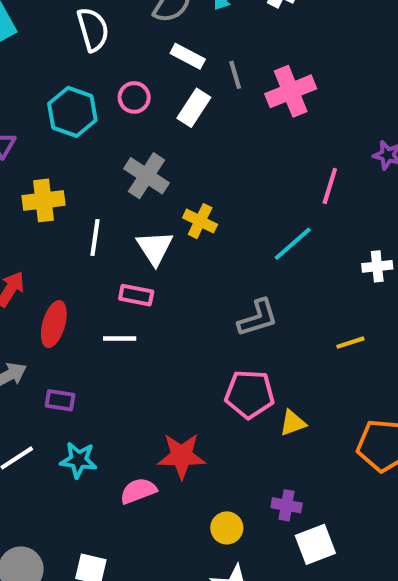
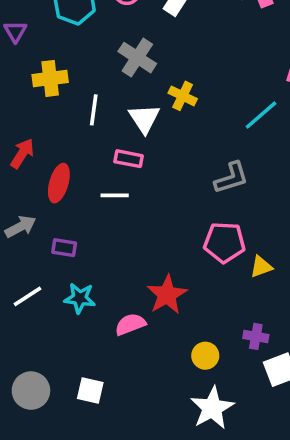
red star: (182, 456) -> (167, 295), turned -30

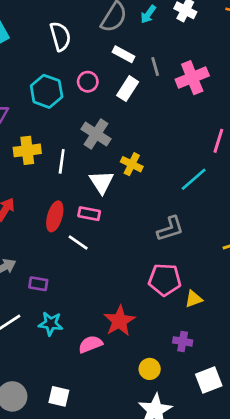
white line: (94, 110) -> (62, 161), moved
red ellipse: (59, 183) -> (55, 216), moved
white line: (115, 195) -> (78, 242), turned 35
purple cross: (256, 336) -> (183, 341), moved

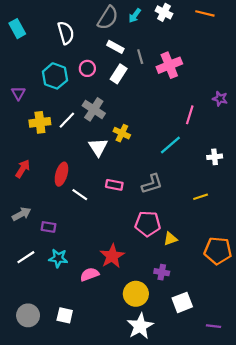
white line: (62, 161) -> (67, 120), moved, turned 36
pink rectangle: (89, 214) -> (114, 185), moved
yellow circle: (150, 369) -> (136, 294), size x1.5

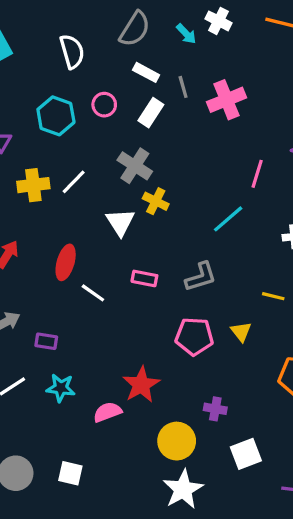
cyan arrow: (135, 16) -> (186, 34), moved, turned -80
gray cross: (94, 109) -> (135, 166), moved
yellow line: (201, 197) -> (273, 296), turned 32
yellow triangle: (170, 239) -> (241, 332), moved, turned -48

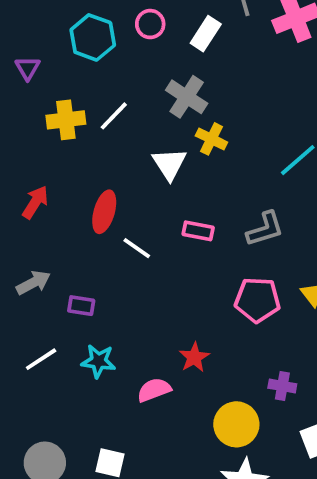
red star: (141, 385) -> (194, 357), size x0.7

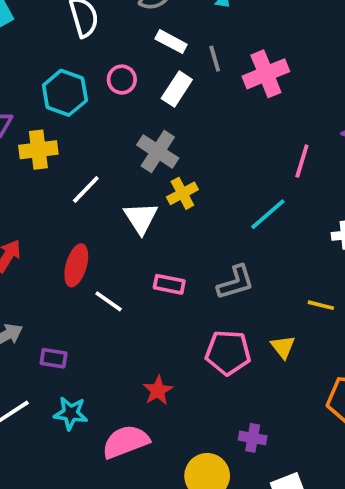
white line: (114, 116) -> (86, 189), moved
yellow cross: (66, 120) -> (38, 150), moved
yellow cross: (211, 139) -> (182, 193), turned 36
red star: (194, 357) -> (158, 390), moved
pink semicircle: (154, 390) -> (126, 442), size x1.4

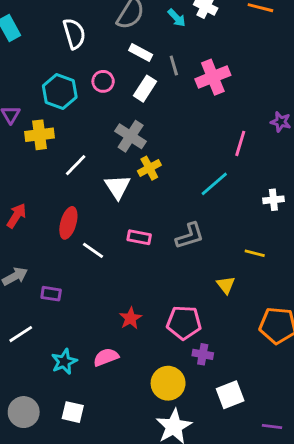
pink pentagon: (228, 353) -> (184, 323), moved
cyan star: (71, 413) -> (64, 362), moved, turned -30
pink semicircle: (126, 442) -> (106, 357), size x0.7

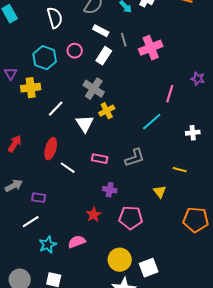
white line: (21, 334) -> (31, 222), moved
purple cross: (203, 354) -> (110, 190), moved
white square: (230, 395) -> (149, 268), moved

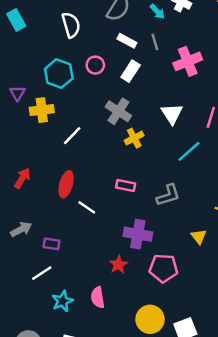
gray line: (124, 40) -> (155, 42), moved
white triangle: (85, 124) -> (172, 114), moved
pink rectangle: (100, 159) -> (126, 185), moved
purple cross: (110, 190) -> (138, 234), size x1.6
pink semicircle: (77, 242) -> (98, 297), turned -78

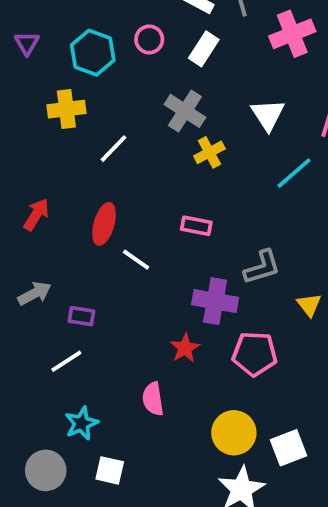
purple triangle: (17, 93) -> (27, 43), moved
gray L-shape: (168, 195) -> (262, 267), moved
cyan star: (62, 301) -> (81, 423), moved

